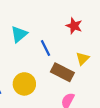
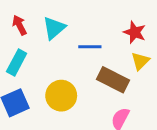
red star: (74, 26) -> (135, 32), moved
blue line: (46, 48) -> (90, 47), turned -63

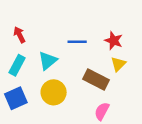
cyan triangle: (54, 28) -> (48, 61), moved
blue line: (90, 47) -> (77, 42), moved

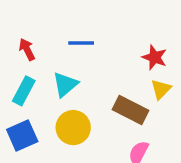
blue line: (77, 42) -> (81, 43), moved

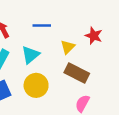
yellow triangle: (161, 89) -> (68, 47), moved

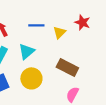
red star: (94, 36) -> (82, 22), moved
yellow triangle: (68, 47) -> (59, 32), moved

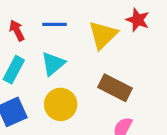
blue line: (36, 25) -> (55, 24), moved
yellow triangle: (59, 32) -> (103, 35), size x1.5

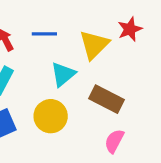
red star: (138, 20) -> (130, 29), turned 30
cyan triangle: (53, 64) -> (63, 74), moved

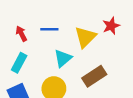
brown rectangle: (107, 99) -> (94, 76), turned -60

